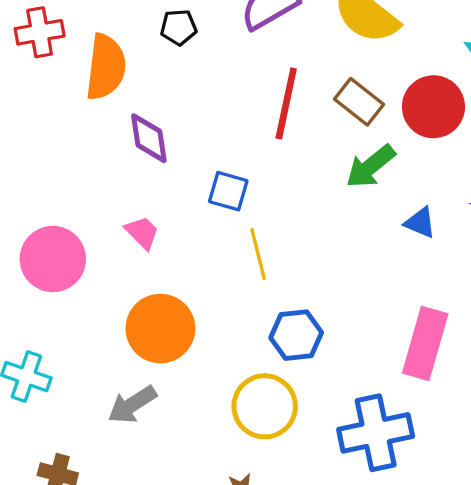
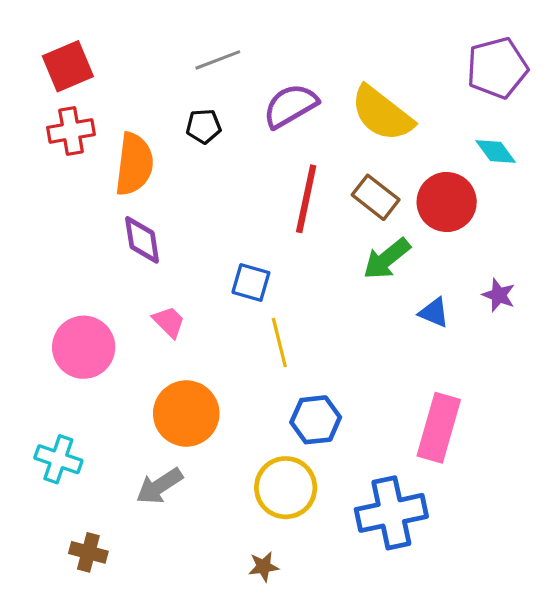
purple diamond: (149, 138) -> (142, 240), moved

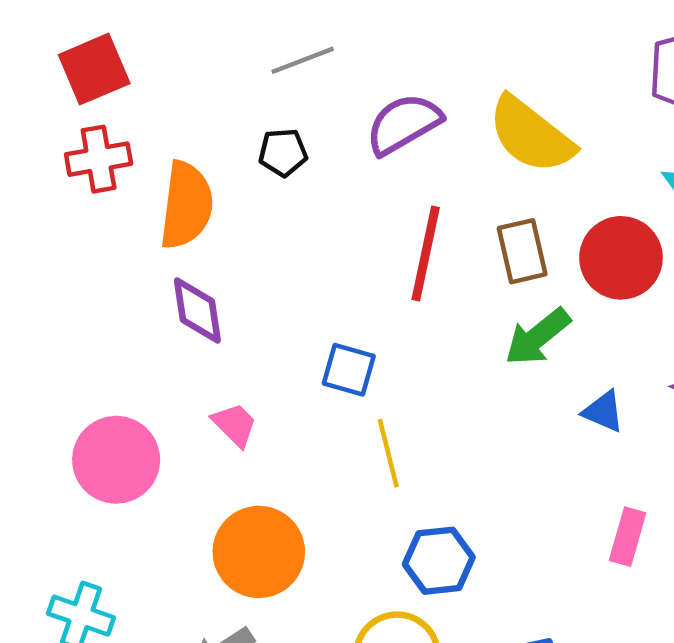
brown rectangle: (376, 197) -> (522, 251), turned 39
pink rectangle: (439, 428) -> (628, 537), moved, size x0.6

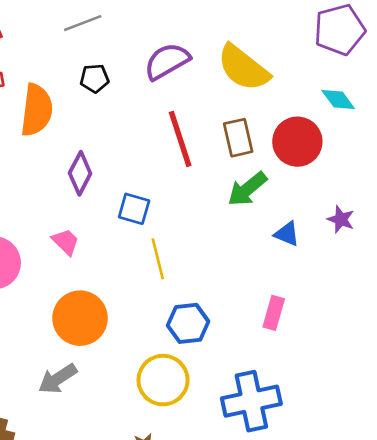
gray line: (303, 60) -> (83, 23), moved
red line: (426, 253) -> (180, 139), turned -30
purple diamond: (197, 311) -> (80, 173), moved, turned 36
pink rectangle: (628, 537) -> (274, 313), moved

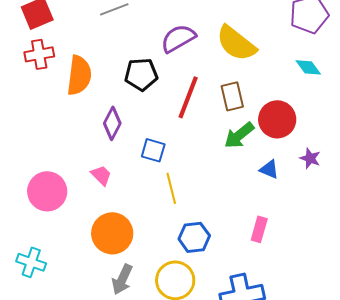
black pentagon: (95, 78) -> (141, 74), moved, size x1.5
red line: (180, 139) -> (188, 97), turned 39
red circle: (297, 142) -> (277, 119), moved
gray arrow: (58, 379) -> (122, 279), moved, turned -32

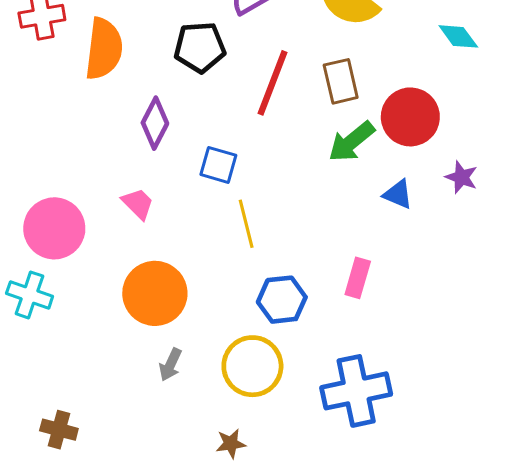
pink rectangle: (259, 229) -> (358, 278), moved
cyan cross: (31, 262) -> (30, 295), moved
gray arrow: (122, 279) -> (170, 365), size x0.7

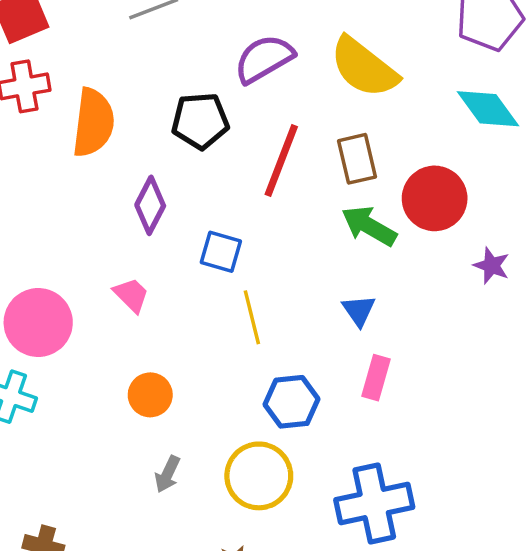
cyan diamond: (458, 36) -> (488, 109), size x1.4
green arrow: (351, 142) -> (369, 226), turned 69
blue triangle: (398, 194) -> (359, 310), moved, turned 32
orange circle: (155, 293) -> (150, 395), size x0.6

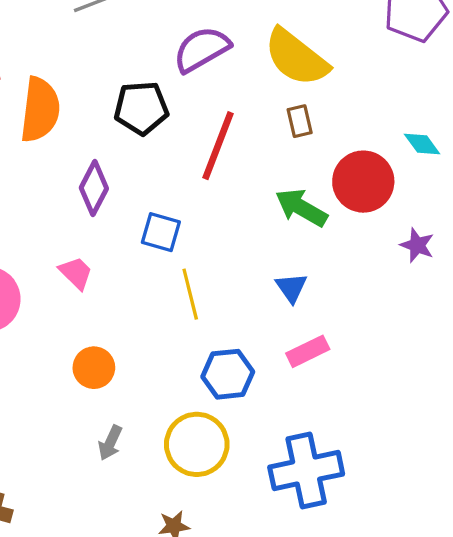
cyan diamond: (488, 109) -> (422, 144), moved, size x0.6
brown rectangle: (357, 159) -> (300, 121), moved, size x0.7
pink rectangle: (376, 378) -> (308, 351), turned 48

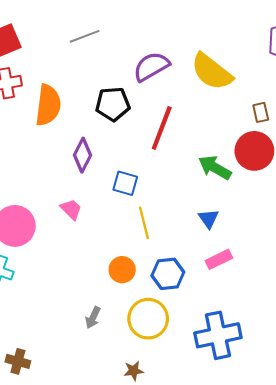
brown rectangle: (300, 121) -> (261, 112), moved
orange circle: (94, 368) -> (122, 270), moved

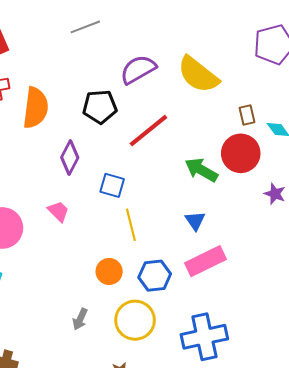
gray line: (85, 36) -> (85, 27), moved
red line: (162, 128) -> (148, 131), turned 30
pink rectangle: (219, 259) -> (205, 261), size x1.5

